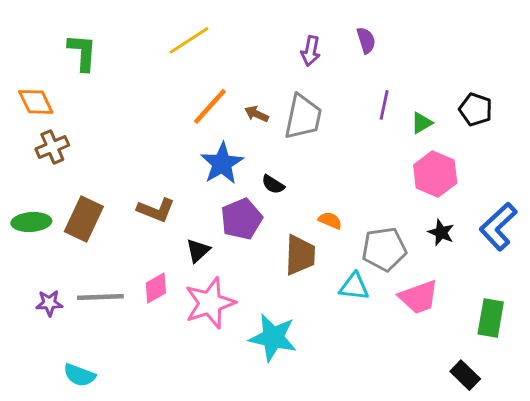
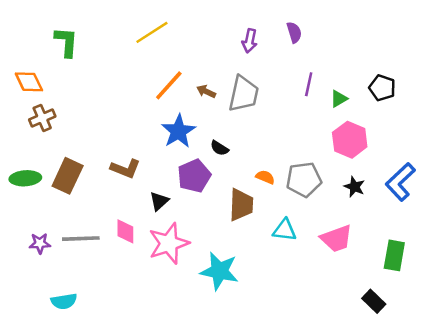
gray pentagon: (384, 249) -> (304, 179), moved
pink diamond: (156, 288) -> (125, 231), turned -60
cyan semicircle: (79, 375) -> (64, 301), turned -30

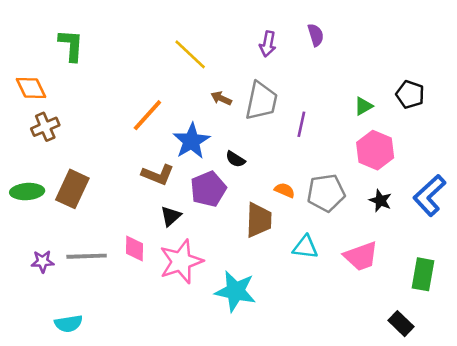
yellow line: (152, 32) -> (190, 54), moved, turned 76
purple line: (309, 84) -> (301, 124), moved
orange line: (169, 85) -> (147, 115), moved
brown L-shape: (125, 169) -> (158, 175), moved

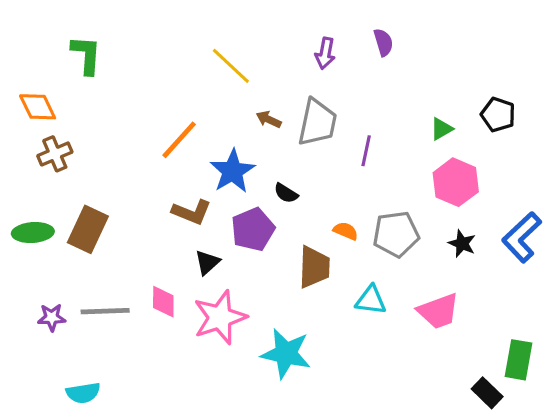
green rectangle: (423, 274) -> (519, 360), moved

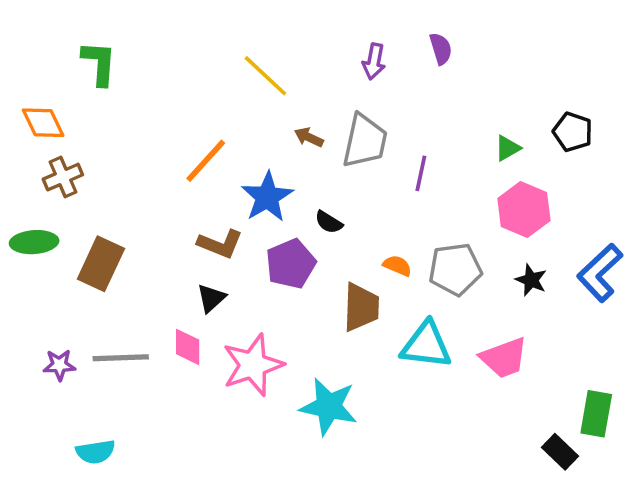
green ellipse: (33, 233) -> (34, 242), moved
black triangle: (207, 262) -> (211, 298), moved
cyan triangle: (371, 300) -> (426, 345), size x1.4

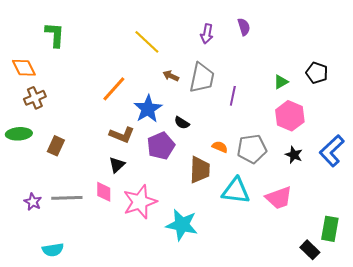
brown rectangle: (101, 264) -> (56, 146), size x0.7
purple star: (59, 365) -> (33, 202), turned 30

